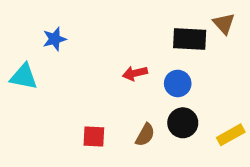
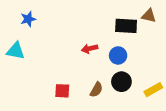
brown triangle: (224, 24) -> (149, 16), turned -35
blue star: (55, 39) -> (28, 19), moved

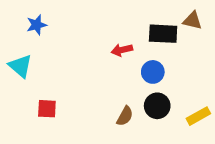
red arrow: (90, 49) -> (122, 50), moved
cyan triangle: (16, 51) -> (20, 66), turned 30
red square: (62, 91) -> (47, 109), moved

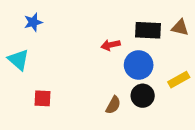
brown triangle: (192, 20) -> (180, 28), moved
blue circle: (153, 72) -> (139, 65), size x1.4
yellow rectangle: (198, 116) -> (179, 80), moved

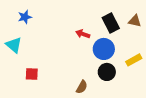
black rectangle: (148, 30) -> (111, 23), turned 60
red arrow: (111, 45) -> (83, 34), turned 32
brown semicircle: (113, 105) -> (82, 87), moved

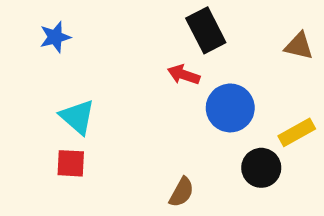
black rectangle: (111, 23) -> (206, 30), moved
cyan triangle: (14, 45) -> (77, 117), moved
black circle: (107, 72) -> (261, 168), moved

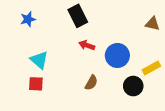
black rectangle: (206, 30) -> (78, 16), moved
red arrow: (184, 75) -> (87, 45), moved
brown semicircle: (181, 192) -> (91, 83), moved

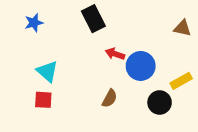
red arrow: (87, 45) -> (115, 54), moved

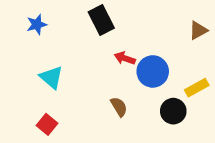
brown triangle: (183, 28) -> (198, 30), turned -42
brown semicircle: (110, 98) -> (119, 107), turned -60
red square: (43, 100) -> (47, 124), moved, turned 36

